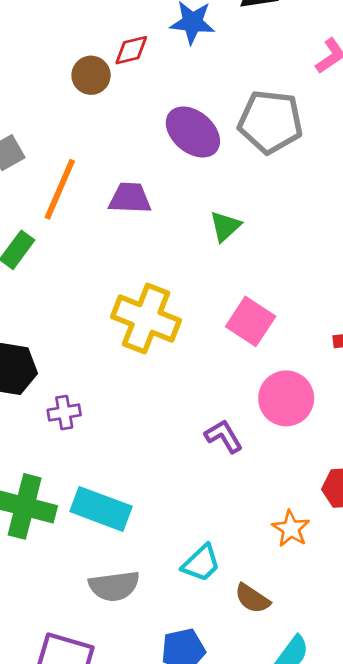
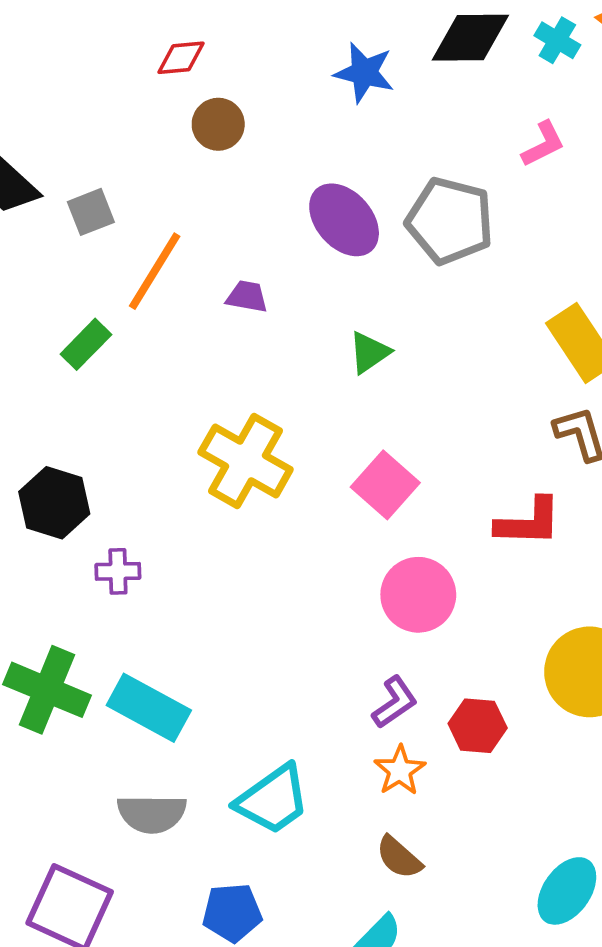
red diamond: (131, 50) -> (181, 58), moved
purple trapezoid: (130, 198) -> (247, 297), size x0.7
purple L-shape: (224, 436) -> (395, 702), moved, turned 78
cyan trapezoid: (201, 563) -> (273, 800), size x1.4
brown semicircle: (252, 599) -> (399, 857), moved

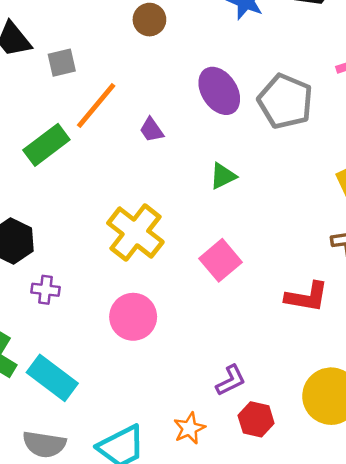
purple trapezoid: (247, 297) -> (152, 130), turned -144
green rectangle: (86, 344) -> (46, 145), size x1.4
pink circle: (418, 595) -> (133, 317), moved
purple L-shape: (395, 702) -> (231, 380), moved
orange star: (400, 770) -> (189, 428), moved

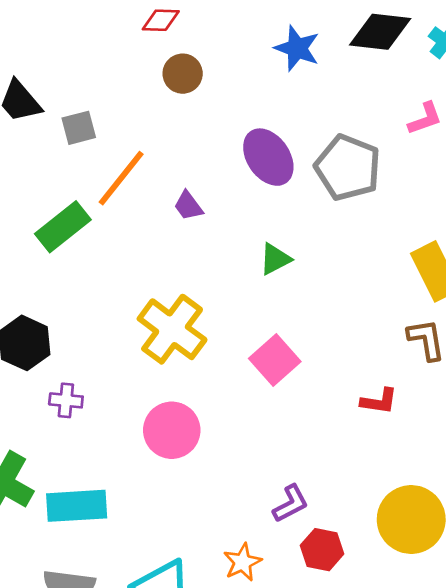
red L-shape: (307, 297) -> (379, 401), size x0.7
cyan rectangle: (52, 378) -> (77, 506), turned -39

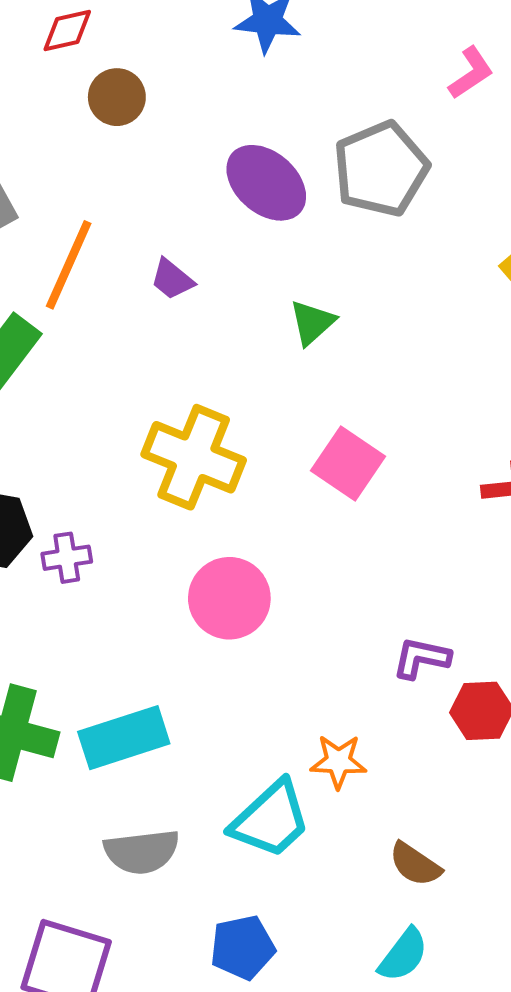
gray pentagon: (348, 168) -> (381, 169), turned -30
purple cross: (66, 400) -> (67, 558), moved
purple L-shape: (291, 504) -> (421, 658), turned -126
orange star: (242, 562) -> (338, 761), moved, turned -30

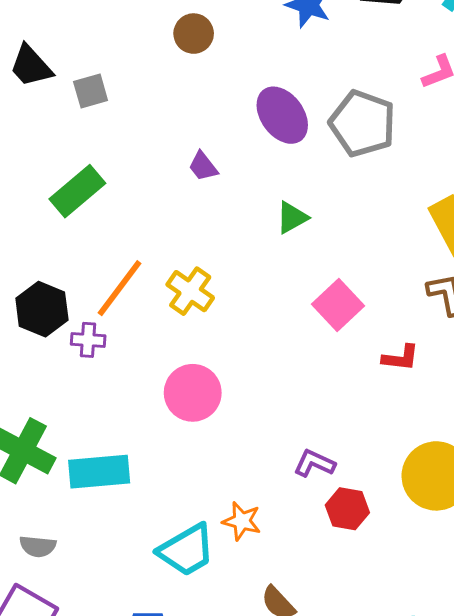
gray pentagon: (381, 169) -> (363, 123), turned 30
orange line: (69, 265) -> (119, 288), moved
yellow cross: (194, 457) -> (190, 291), size x0.7
pink square: (348, 463) -> (338, 305), moved
gray semicircle: (142, 852) -> (38, 546), moved, size x0.7

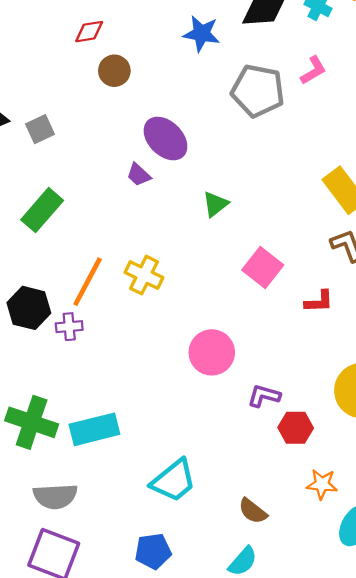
purple ellipse: (282, 115) -> (165, 139), moved
gray pentagon: (363, 123) -> (258, 91), moved
pink circle: (193, 393) -> (212, 352), moved
orange star: (242, 521) -> (322, 484), moved
gray semicircle: (38, 546) -> (55, 496), size x1.5

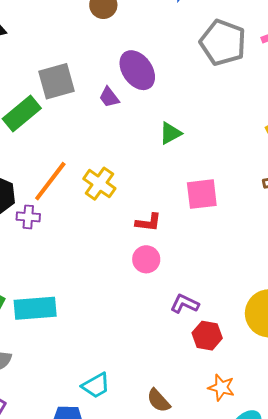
gray square: (40, 129) -> (57, 81), moved, size x1.5
pink square: (263, 267) -> (202, 194), turned 36
red L-shape: (319, 301) -> (148, 222), moved
pink circle: (212, 352) -> (146, 259), size x0.7
cyan trapezoid: (174, 481) -> (96, 385), moved, size x0.7

